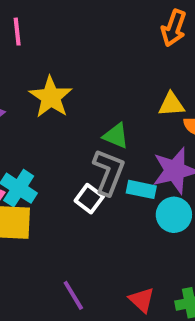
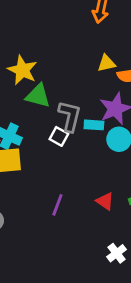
green triangle: (116, 136) -> (38, 96), moved, size x1.4
purple line: (73, 295) -> (57, 205), turned 60

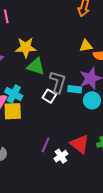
yellow star: (22, 70) -> (26, 47), turned -30
red triangle: (105, 201) -> (80, 144), size x1.5
white cross: (117, 253) -> (61, 156), moved

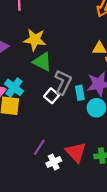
cyan rectangle: (75, 89) -> (80, 93), turned 64

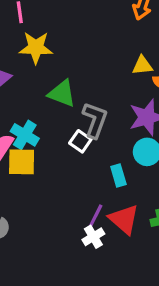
yellow star: (35, 40) -> (36, 48), moved
cyan rectangle: (80, 93) -> (118, 175), moved
purple line: (39, 147) -> (95, 216), moved

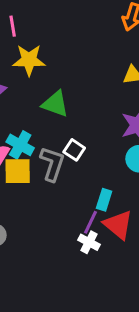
gray L-shape: (95, 120) -> (52, 164), moved
cyan rectangle: (118, 175) -> (104, 200), moved, turned 35
white cross: (93, 237) -> (89, 242), turned -30

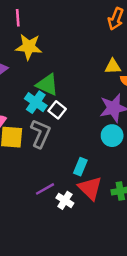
cyan cross: (20, 145) -> (36, 102), moved
white square: (74, 150) -> (57, 110), moved
purple line: (90, 222) -> (45, 189), moved, turned 30

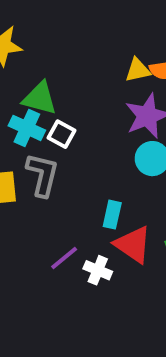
yellow triangle: (113, 67) -> (138, 70), moved

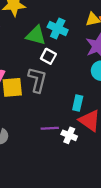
cyan cross: (27, 128) -> (58, 29), moved
purple line: (64, 258) -> (50, 128), turned 36

